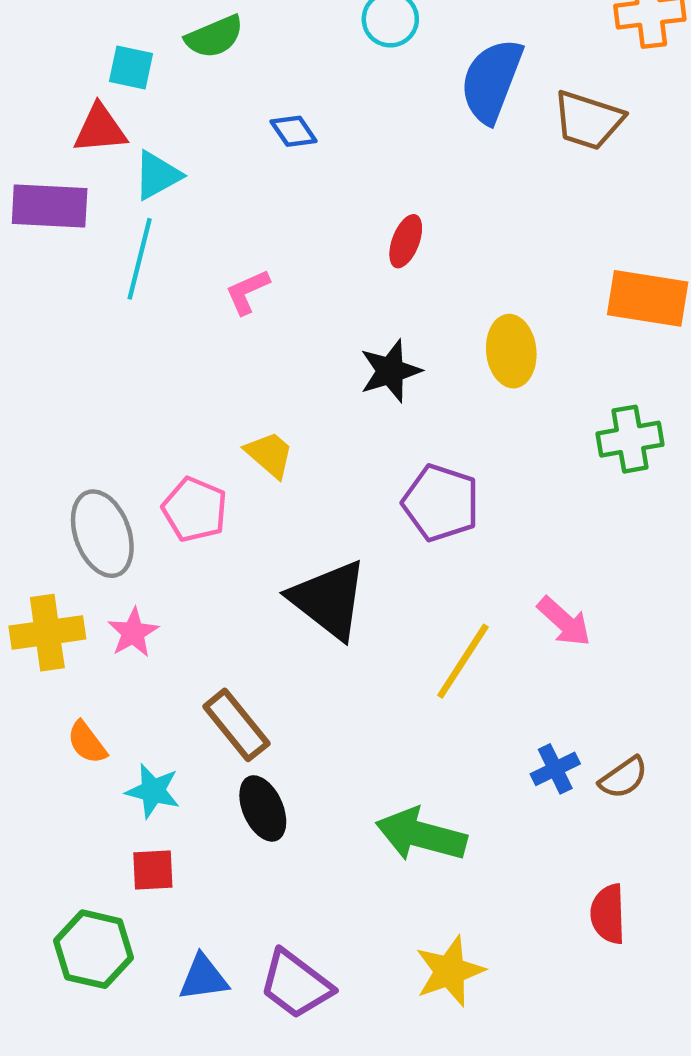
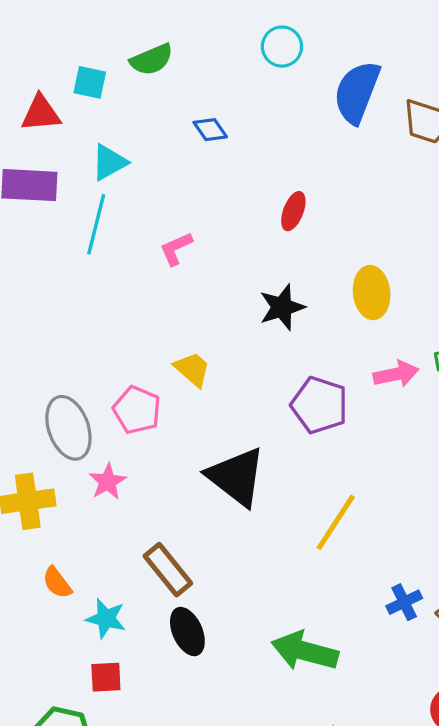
red triangle: (100, 129) -> (41, 113), moved
pink arrow: (564, 622) -> (396, 374), moved, turned -54
pink star: (133, 633) -> (108, 482), moved

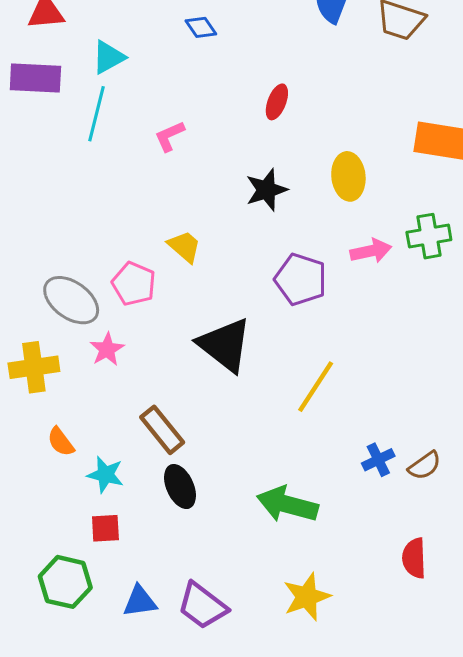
gray ellipse: (68, 428) -> (71, 300), turned -34

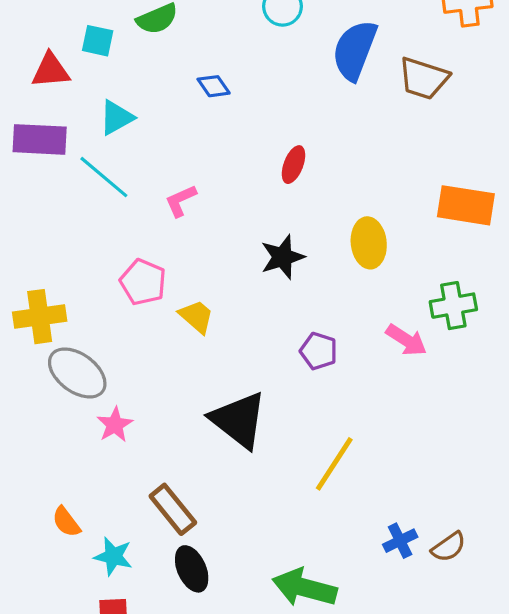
cyan line: (97, 114) -> (104, 177), turned -64
pink arrow: (371, 251) -> (406, 340), moved, turned 45
purple pentagon: (301, 279) -> (319, 351), size x0.7
pink pentagon: (134, 284) -> (143, 282), moved
yellow cross: (34, 367) -> (40, 317), moved

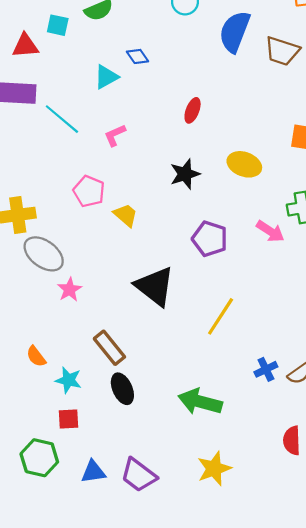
cyan triangle: (116, 118) -> (106, 77), moved
yellow ellipse: (369, 243) -> (244, 164), turned -64
purple pentagon: (319, 351) -> (210, 239), size x1.4

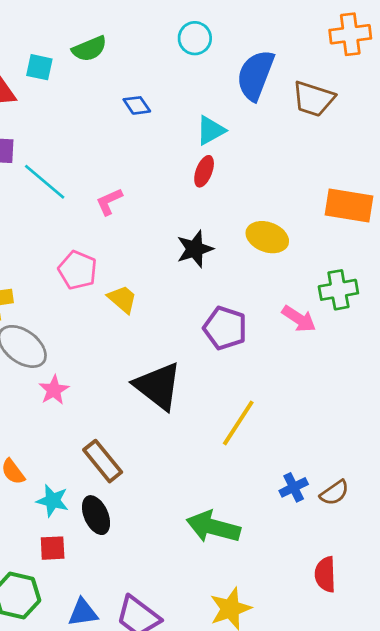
cyan triangle: (106, 77) -> (211, 130), moved
black ellipse: (122, 389) -> (96, 515), moved

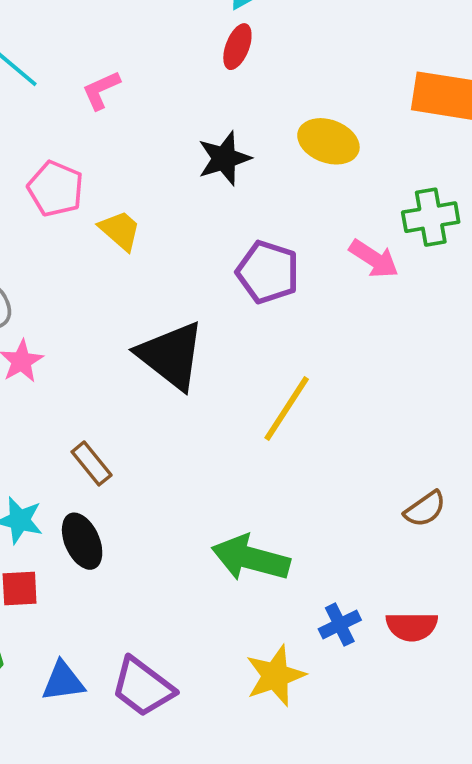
brown rectangle: (103, 461) -> (92, 463), size x0.7
blue cross: (294, 487) -> (340, 625), moved
red semicircle: (325, 574) -> (412, 626), turned -88

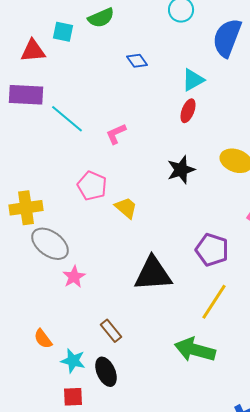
purple pentagon: (268, 272) -> (212, 250), moved
black triangle: (171, 355) -> (153, 274), turned -42
green arrow: (251, 558) -> (195, 350), moved

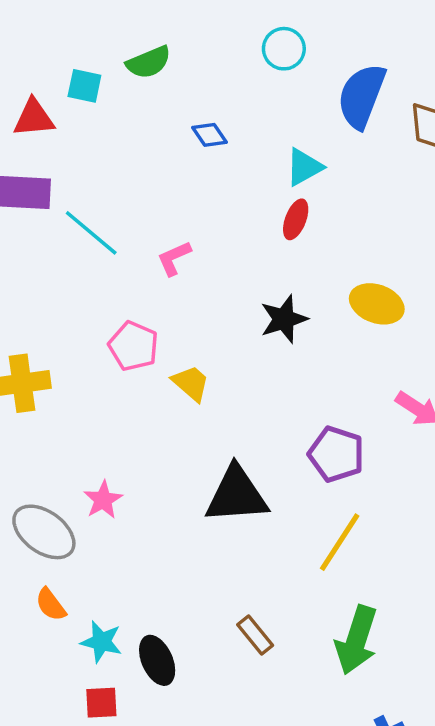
gray ellipse: (50, 244) -> (44, 532), moved
brown rectangle: (111, 331) -> (255, 635), moved
green arrow: (195, 350) -> (356, 640), moved, turned -87

